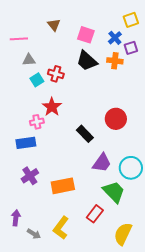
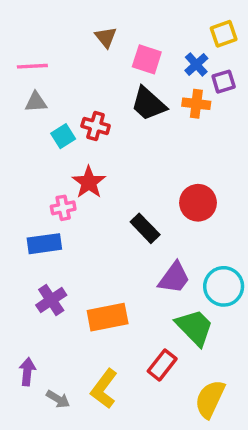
brown triangle: (54, 25) -> (106, 37), moved
gray triangle: (29, 60) -> (36, 102), moved

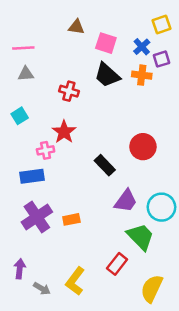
brown triangle: (106, 37) -> (76, 27), turned -42
cyan square: (63, 136) -> (20, 116), moved
purple cross: (51, 300) -> (37, 217), size x1.4
orange rectangle: (108, 317) -> (71, 219), moved, size x0.6

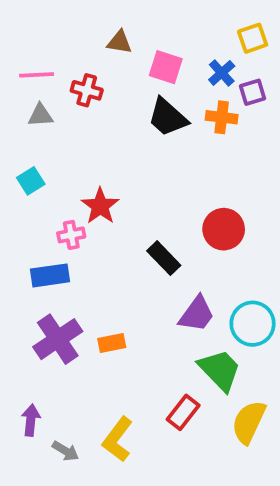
red cross: (69, 91) -> (87, 90), moved
yellow semicircle: (152, 289) -> (249, 422), moved

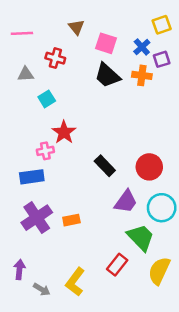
brown triangle: (119, 42) -> (76, 27), turned 42
pink line: (37, 75) -> (22, 33), moved
cyan square: (31, 181) -> (47, 99), moved
red circle: (224, 229) -> (149, 167), moved

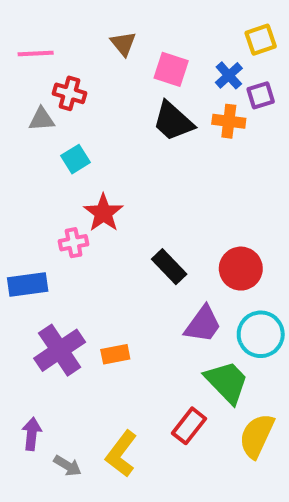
red cross: (55, 58) -> (70, 93), moved
blue rectangle: (32, 177) -> (28, 284), moved

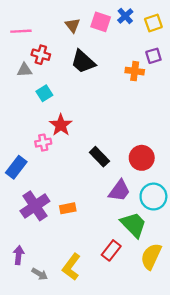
pink square: (171, 69) -> (101, 22), moved
blue cross: (229, 75) -> (125, 16), moved
black trapezoid: (173, 121) -> (83, 62), moved
blue rectangle: (28, 284) -> (16, 167), turned -45

